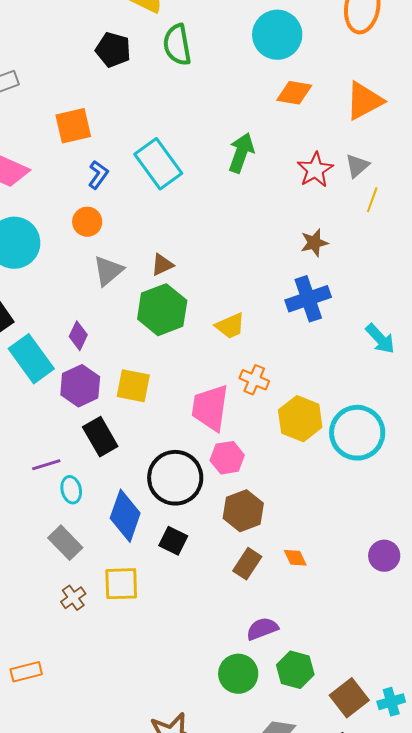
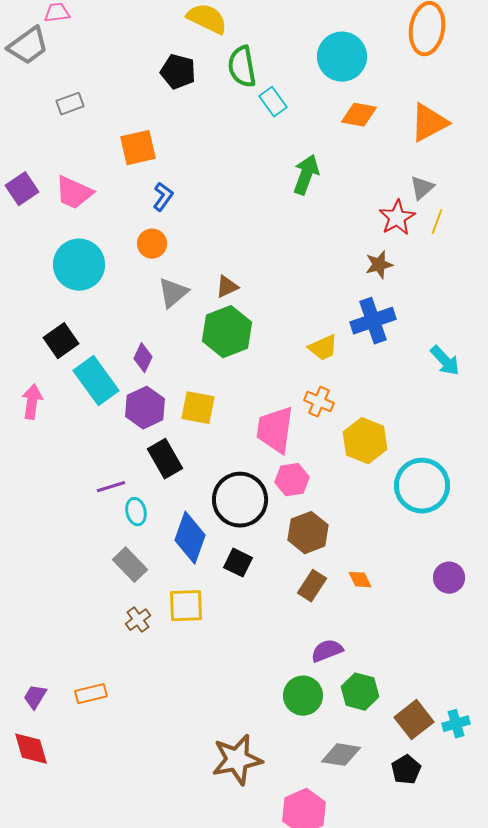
cyan rectangle: (158, 164) -> (273, 102), moved, size x0.6
red star: (315, 170) -> (397, 218), moved
yellow trapezoid: (230, 326) -> (323, 348), moved
cyan circle: (357, 433) -> (422, 486), moved

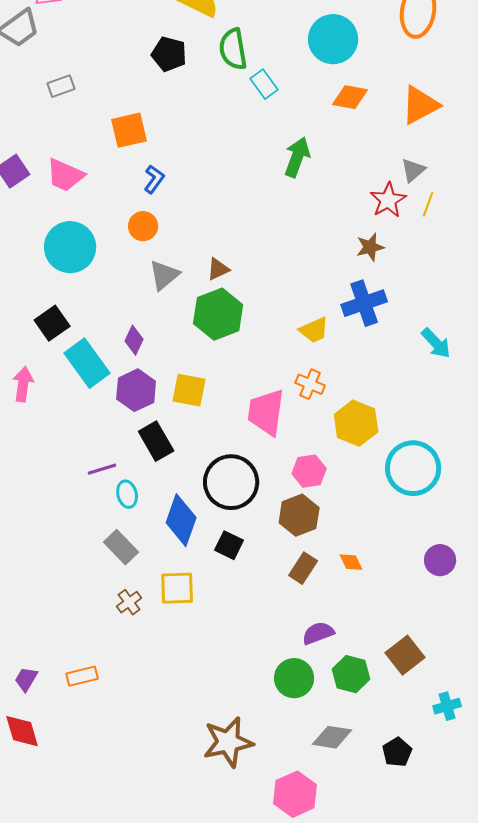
pink hexagon: (292, 480) -> (309, 471), moved
brown square: (414, 720) -> (405, 655), moved

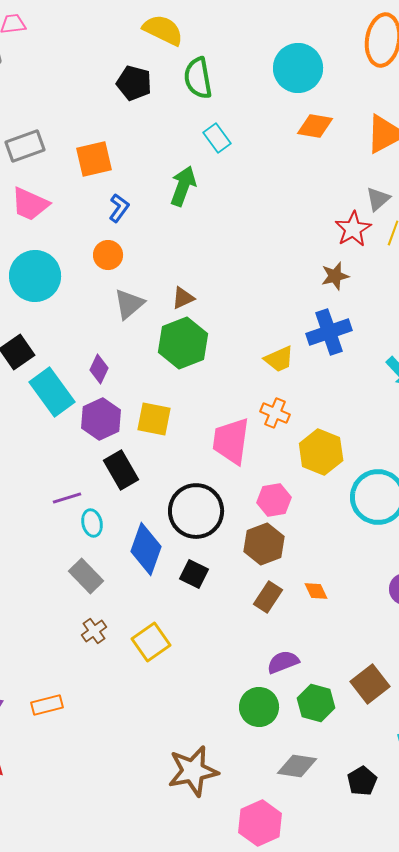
cyan rectangle: (264, 84) -> (217, 138), moved
gray rectangle: (61, 86) -> (25, 146), moved, size x1.4
green arrow: (297, 157) -> (183, 186), moved
yellow square: (177, 588) -> (151, 642), moved, turned -33

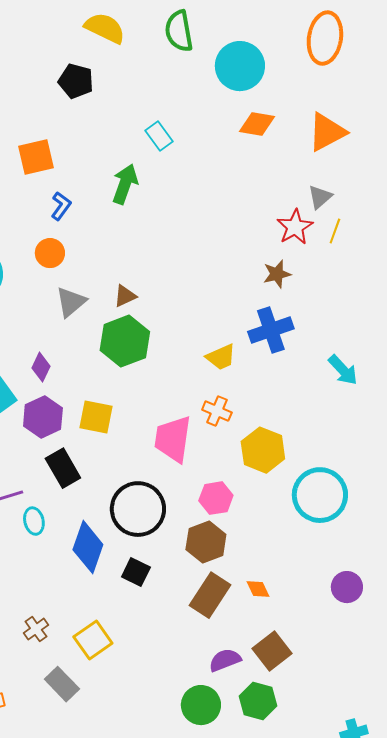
green semicircle: (198, 78) -> (179, 31), moved
gray rectangle: (86, 576) -> (62, 684), moved
brown rectangle: (268, 597) -> (210, 595), size x1.4
brown square: (370, 684) -> (272, 651), moved

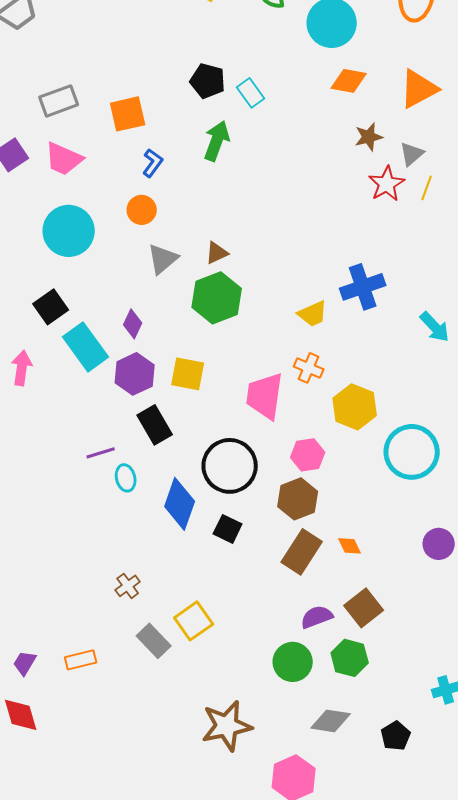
black pentagon: (76, 81) -> (208, 81), moved
brown star: (277, 274) -> (369, 137), moved
yellow square: (93, 640) -> (194, 621), moved

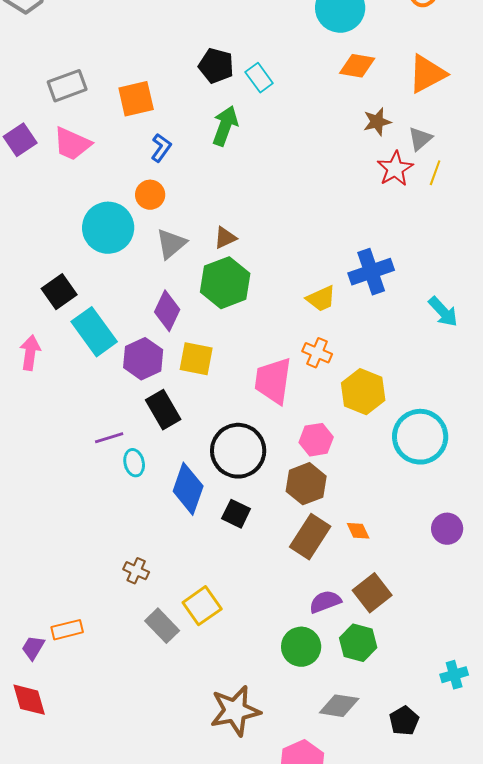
cyan circle: (69, 231) -> (108, 228), moved
purple diamond: (133, 324) -> (167, 311), moved, size x1.4
brown cross: (128, 586) -> (136, 571), turned -30
orange rectangle: (81, 660) -> (67, 630), moved

